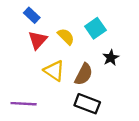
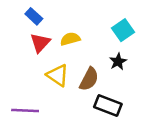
cyan square: (95, 28) -> (123, 30), moved
yellow semicircle: (66, 36) -> (70, 39), turned -60
black rectangle: (87, 104) -> (108, 105), moved

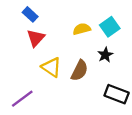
yellow semicircle: (70, 39) -> (82, 29), moved
black rectangle: (108, 105) -> (117, 94), moved
purple line: (25, 110) -> (22, 99), turned -40

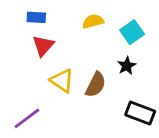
blue rectangle: (30, 14) -> (36, 17), turned -40
yellow semicircle: (82, 29) -> (93, 21), moved

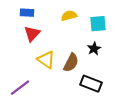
cyan square: (132, 32) -> (98, 24), turned 30
black rectangle: (140, 113) -> (91, 84), moved

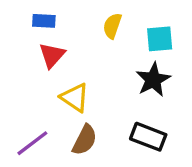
yellow semicircle: (69, 16) -> (112, 26), turned -56
black star: (94, 49) -> (153, 80), size x1.5
brown semicircle: (71, 63) -> (85, 140), moved

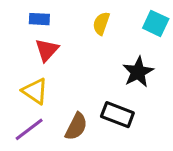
cyan square: (160, 39) -> (156, 23), moved, turned 30
yellow triangle: (75, 98) -> (35, 91), moved
black rectangle: (148, 137) -> (117, 115), moved

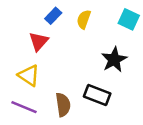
blue rectangle: (39, 19) -> (53, 16), moved, turned -49
brown semicircle: (76, 126) -> (63, 105), turned -35
purple line: (29, 129) -> (24, 107), turned 60

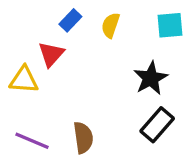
cyan square: (129, 19) -> (170, 25), turned -30
yellow triangle: (29, 75) -> (24, 80), moved, turned -30
black rectangle: (97, 95) -> (157, 125), moved, turned -70

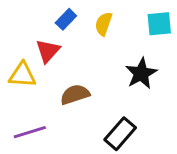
black rectangle: (157, 125) -> (120, 134), moved
brown semicircle: (83, 138) -> (75, 95), moved, turned -100
purple line: (32, 141) -> (30, 132), turned -40

